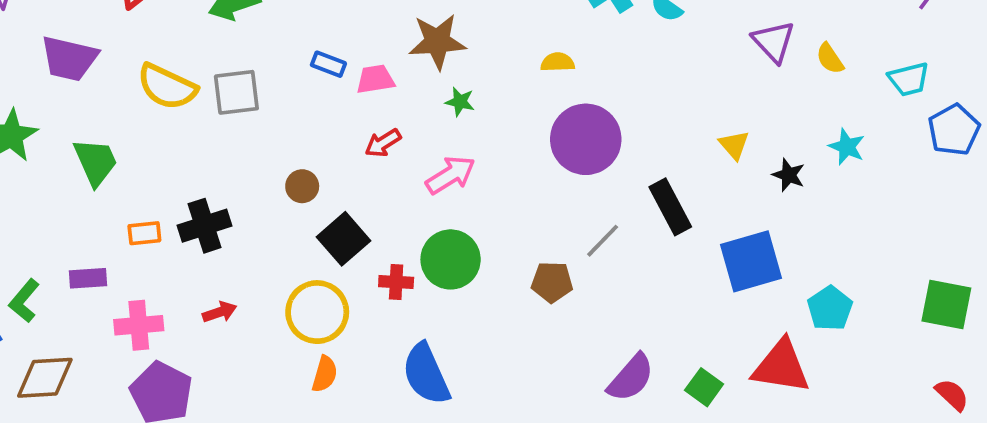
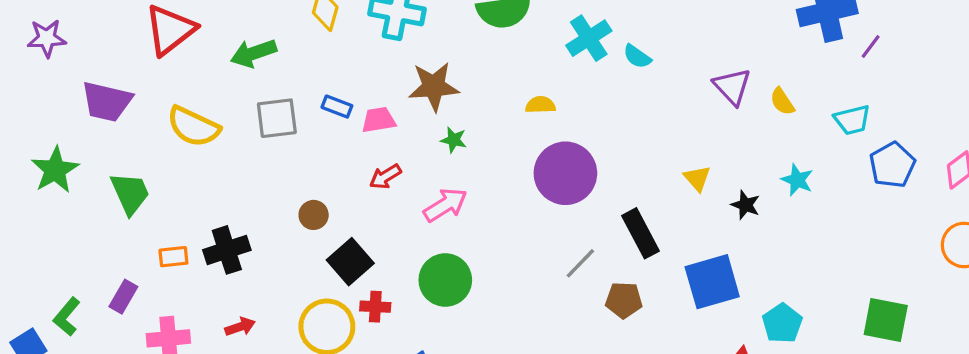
gray square: (236, 92) -> (277, 118), moved
purple rectangle: (88, 278) -> (123, 297), turned -56
red cross: (396, 282) -> (375, 307), moved
brown pentagon: (552, 282) -> (624, 300), moved

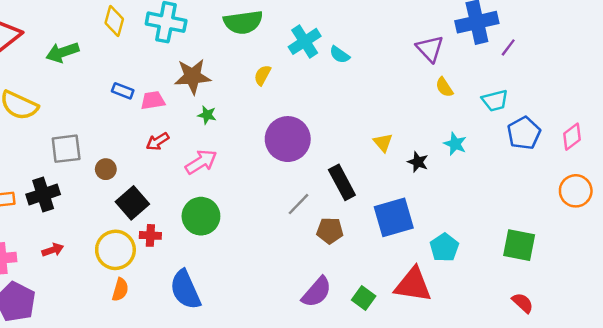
purple triangle: (732, 87) -> (430, 49), moved
yellow semicircle: (540, 105) -> (262, 75), moved, turned -60
gray square: (277, 118) -> (66, 149), moved

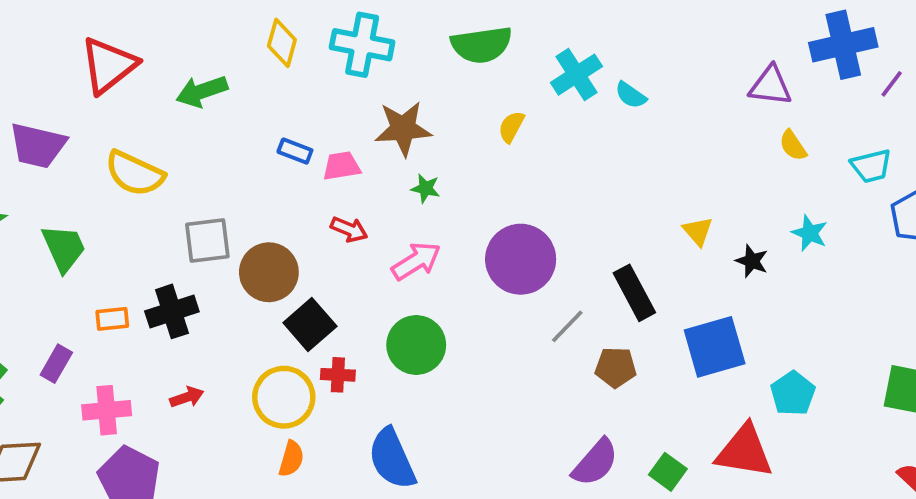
purple triangle: (430, 49) -> (770, 86), turned -40
purple circle: (288, 139) -> (521, 259), moved
red arrow: (158, 141) -> (349, 229), turned -125
brown circle: (106, 169) -> (269, 272), size x1.8

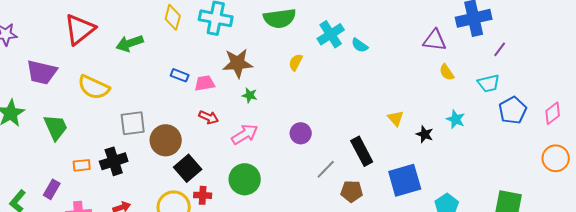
purple line: (892, 84) -> (500, 49), moved
purple circle: (521, 259) -> (301, 133), size x0.6

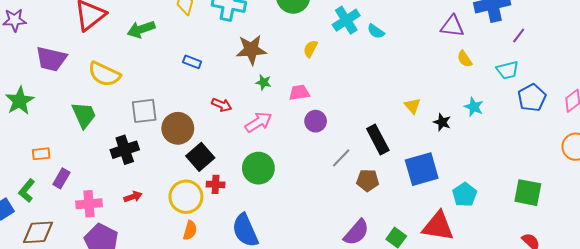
pink trapezoid: (205, 83) -> (299, 93), moved
green trapezoid: (56, 127) -> (84, 115), moved
orange rectangle: (82, 165) -> (41, 154), moved

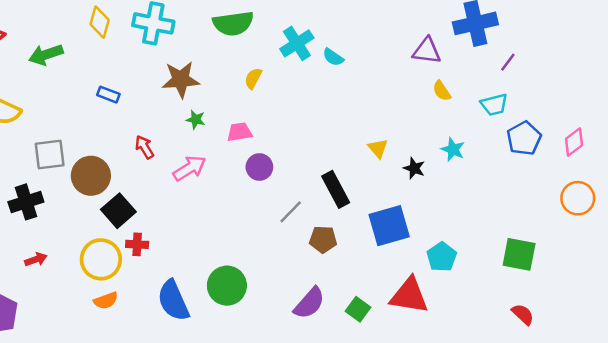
red arrow: (222, 105) -> (145, 147), turned -144
green circle: (258, 168) -> (227, 286), moved
orange semicircle: (190, 230) -> (106, 301), turned 54

